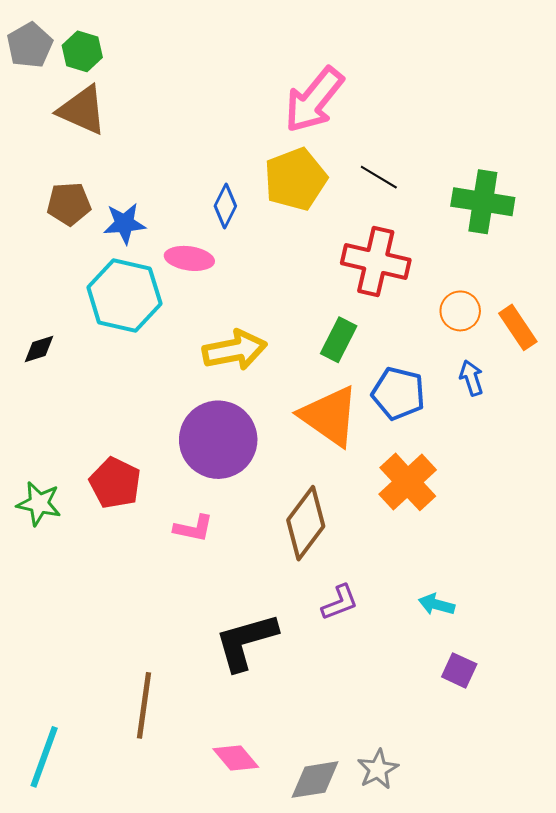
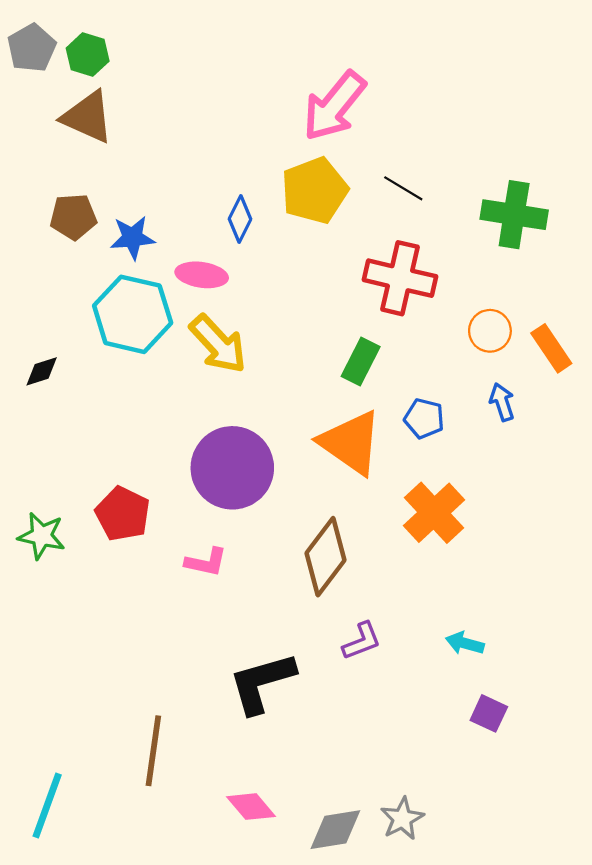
yellow arrow: (235, 350) -> (218, 344), moved, turned 58
blue pentagon: (398, 393) -> (424, 419), size x0.7

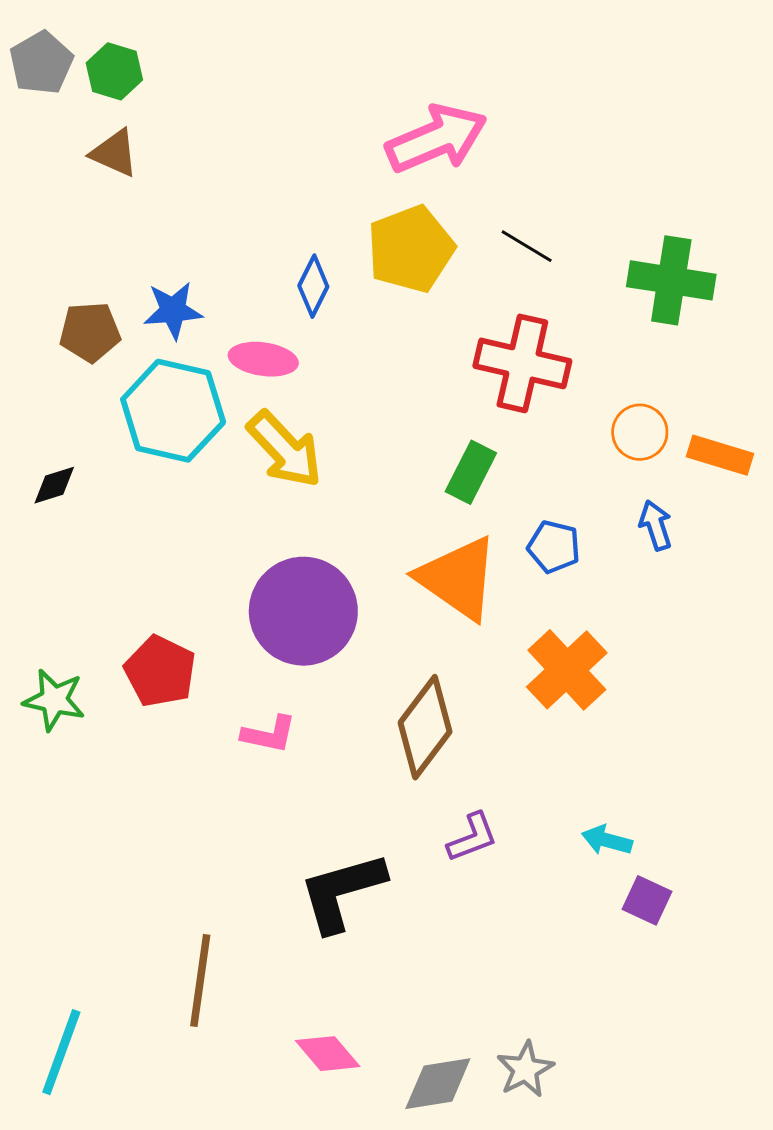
pink arrow: (334, 106) -> (436, 139), turned -152
brown triangle: (88, 117) -> (114, 153), size x0.7
brown pentagon: (73, 217) -> (90, 332), moved
orange rectangle: (551, 348) -> (720, 455), turned -39
purple square: (489, 713) -> (647, 900), moved

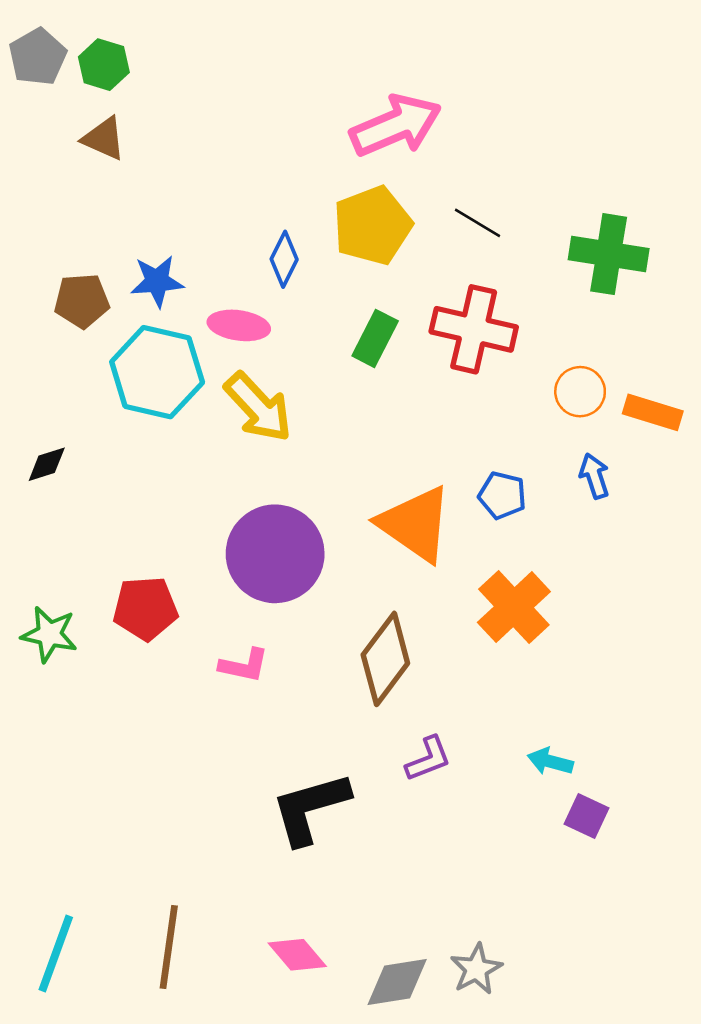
green rectangle: (471, 472) -> (375, 338), moved
black diamond: (54, 485) -> (47, 464), moved
red pentagon: (160, 671) -> (145, 608), turned -30
brown line: (200, 981) -> (169, 947), moved

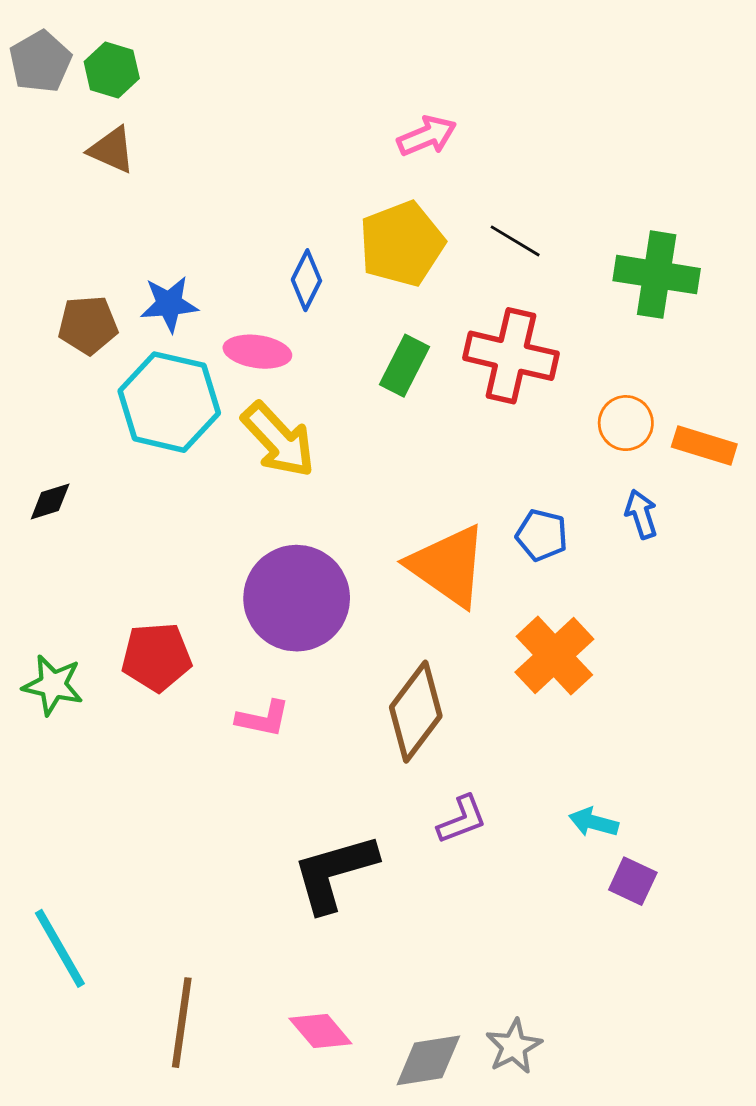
pink arrow: (396, 126) -> (427, 136), size x0.6
cyan line: (56, 954) -> (60, 948), moved, turned -50

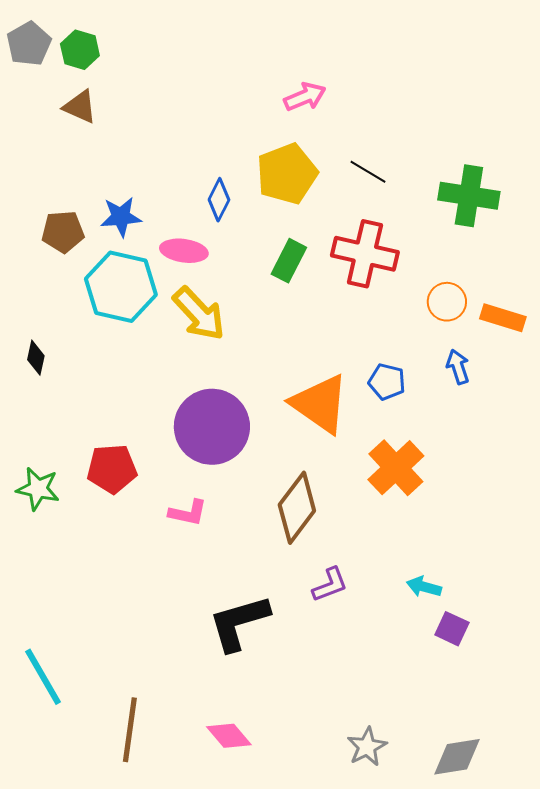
black diamond: (50, 501) -> (36, 358), turned -60
gray diamond: (428, 1060) -> (457, 757), moved

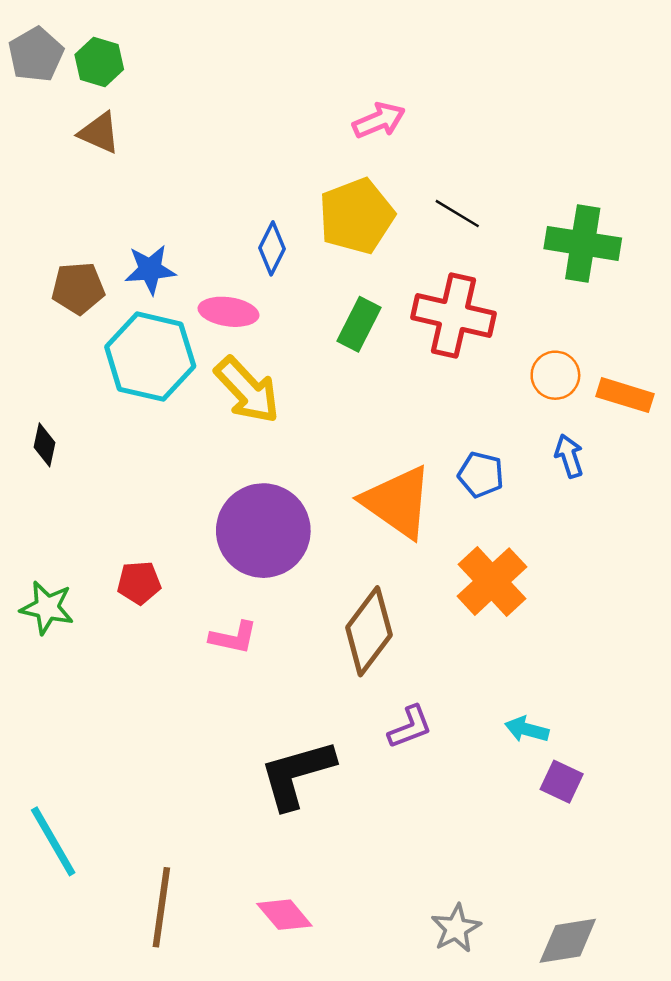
red pentagon: (112, 469) -> (139, 583), size x0.7

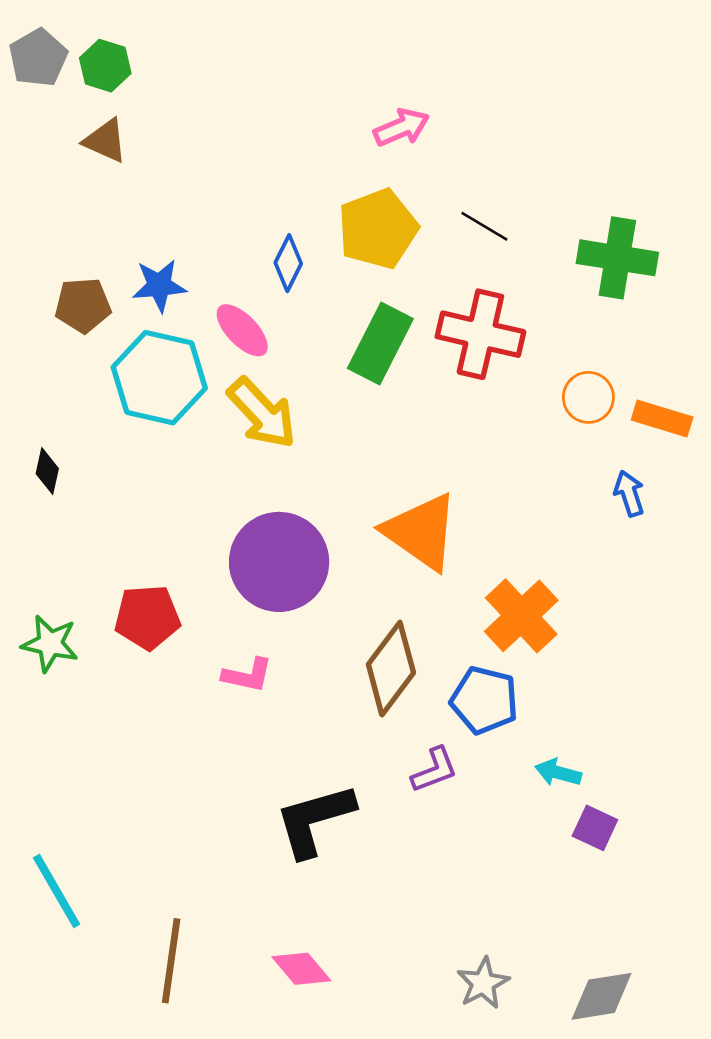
pink ellipse: (228, 312) -> (242, 330), turned 38
green rectangle: (359, 324) -> (380, 343), size x1.4
blue arrow: (569, 456) -> (629, 493), moved
blue pentagon: (481, 475) -> (484, 700), moved, size x1.4
red pentagon: (139, 583) -> (147, 617), size x1.4

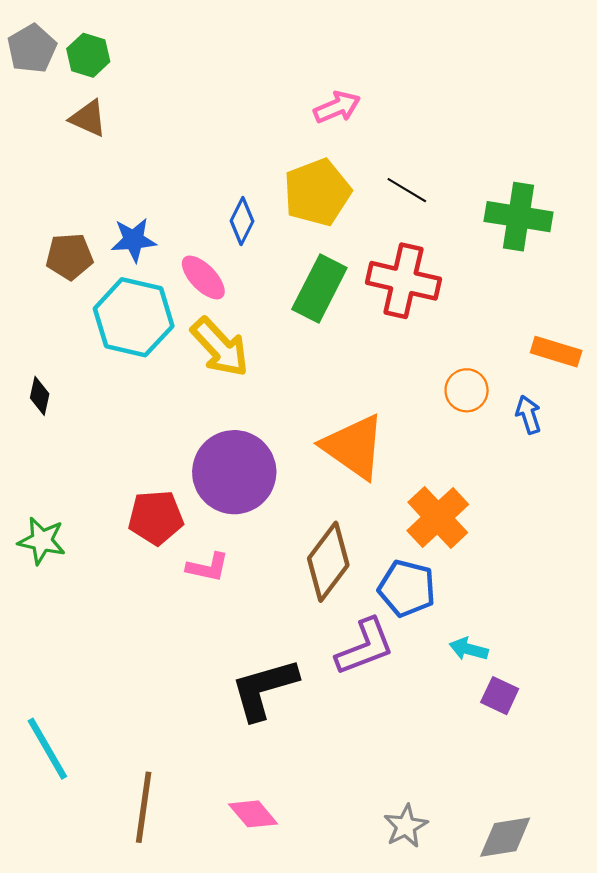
orange circle: (588, 397) -> (467, 390), moved
red pentagon: (147, 617) -> (156, 517), moved
purple L-shape: (434, 770) -> (365, 647), size x1.5

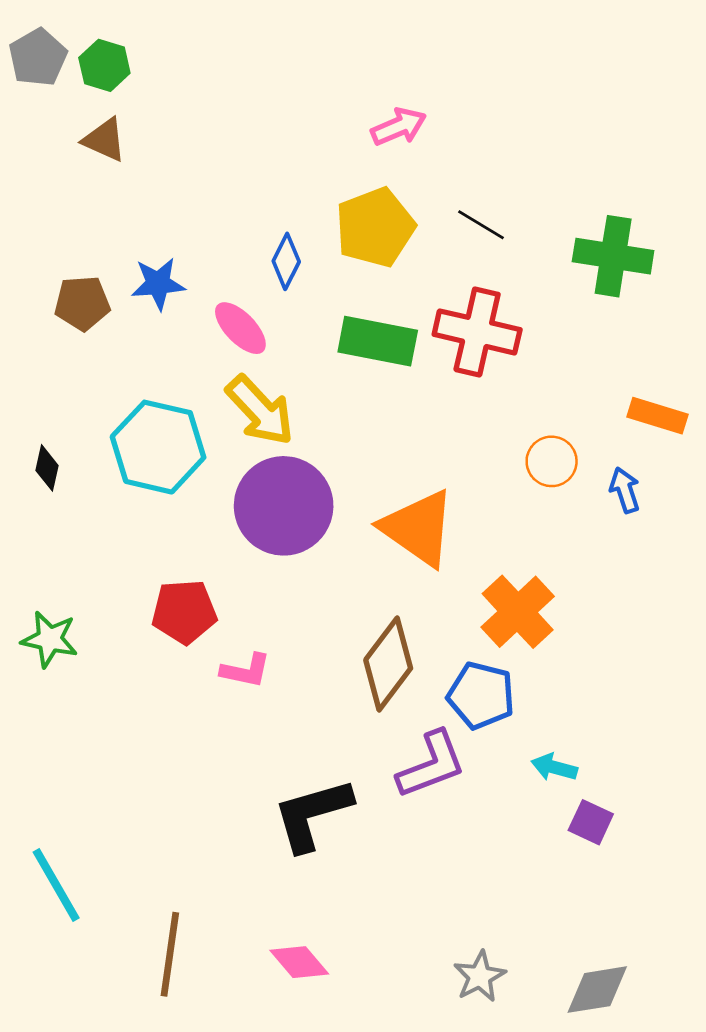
green rectangle: (319, 289) -> (378, 341), turned 74
cyan hexagon: (134, 317) -> (158, 447), moved
purple circle: (234, 472) -> (284, 506), moved

